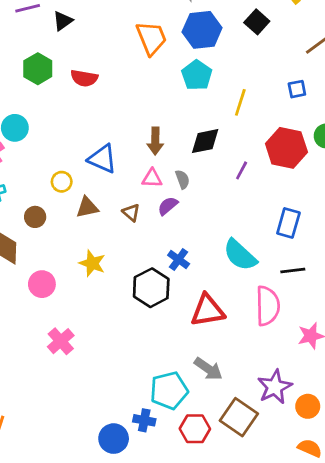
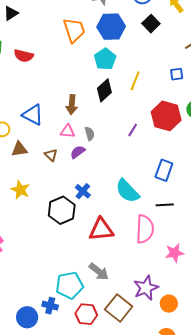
black diamond: (205, 141) -> (104, 90), moved, turned -35

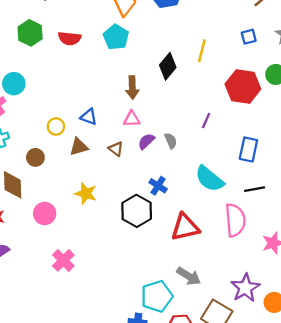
cyan pentagon: (105, 59) -> (116, 37), moved
blue triangle: (33, 115) -> (89, 117), moved, size x0.7
purple line: (133, 130) -> (206, 121), moved
gray semicircle: (90, 134) -> (171, 141), moved

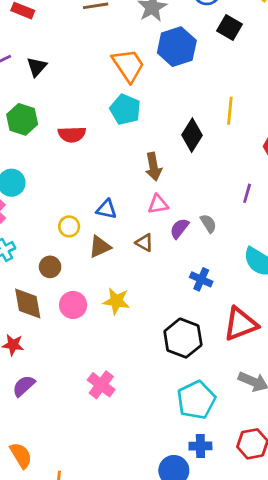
red semicircle: (70, 38) -> (72, 134), moved
black hexagon: (137, 211) -> (183, 338), moved
pink circle: (45, 213) -> (73, 305), moved
cyan pentagon: (157, 296) -> (196, 400), moved

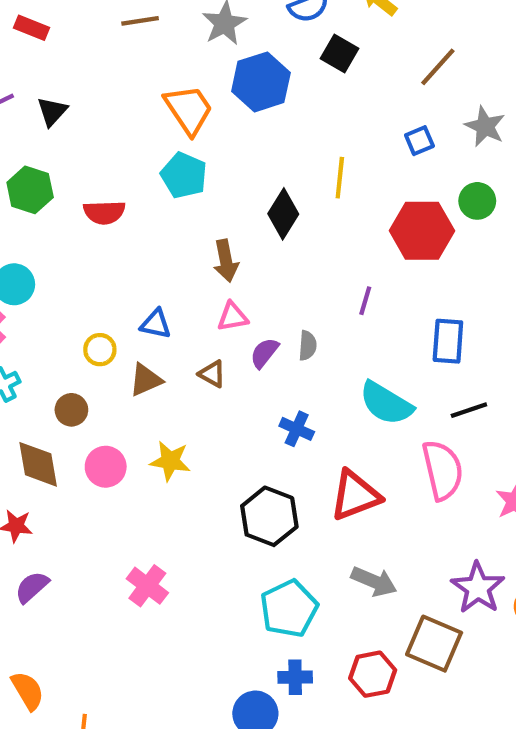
gray semicircle: (208, 223) -> (308, 346), turned 36

